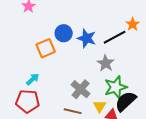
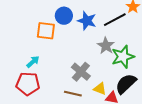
orange square: (46, 48) -> (46, 31), turned 30
green star: (116, 87) -> (123, 57), moved
yellow triangle: (100, 106) -> (100, 89), turned -40

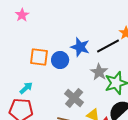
blue circle: (64, 16) -> (60, 60), moved

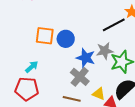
blue star: (80, 47) -> (86, 58), moved
gray star: (99, 72) -> (105, 51), turned 30

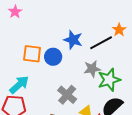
blue star: (86, 58) -> (73, 40), moved
cyan arrow: (32, 67) -> (19, 85), size x1.5

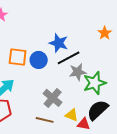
black line: (101, 43) -> (69, 58), moved

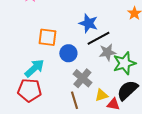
blue circle: (39, 60) -> (68, 53), moved
yellow triangle: (72, 115) -> (101, 95), turned -40
brown line: (45, 120) -> (74, 100), turned 60

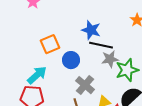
orange square: (47, 37) -> (50, 44), turned -30
black line: (98, 38) -> (101, 45), turned 40

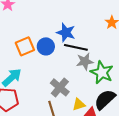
blue circle: (71, 60) -> (46, 46), moved
green star: (127, 70) -> (102, 72), turned -30

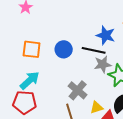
blue star: (66, 32) -> (106, 35), moved
orange square: (25, 46) -> (32, 49), moved, turned 30

